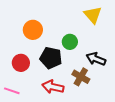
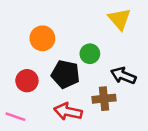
brown cross: (81, 77) -> (104, 99), turned -36

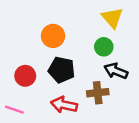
orange circle: (42, 38) -> (53, 36), moved
green circle: (90, 54) -> (104, 47), moved

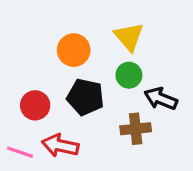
yellow triangle: (112, 18) -> (129, 37), moved
green circle: (104, 47) -> (129, 75), moved
red arrow: (64, 105) -> (60, 146), moved

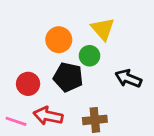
green circle: (129, 75) -> (90, 56), moved
brown cross: (136, 129) -> (95, 120), moved

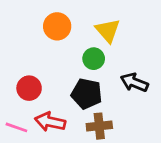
orange circle: (59, 40) -> (57, 26), moved
black pentagon: (68, 77) -> (87, 94), moved

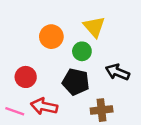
orange circle: (57, 26) -> (51, 37), moved
brown cross: (99, 126) -> (102, 110), moved

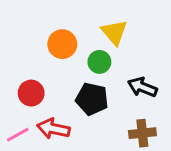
brown cross: (102, 110) -> (142, 133), moved
pink line: (15, 111) -> (18, 135), turned -48

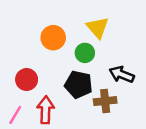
red arrow: (53, 129) -> (46, 110), turned 80
brown cross: (142, 133) -> (105, 101), moved
pink line: (18, 135) -> (15, 115), turned -30

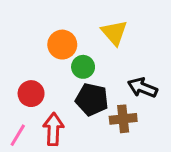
green circle: (85, 53) -> (83, 67), moved

